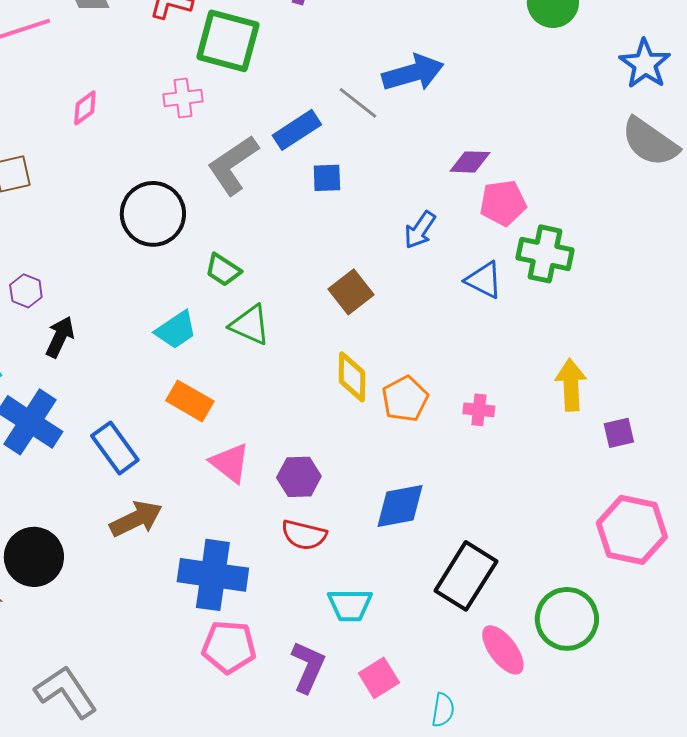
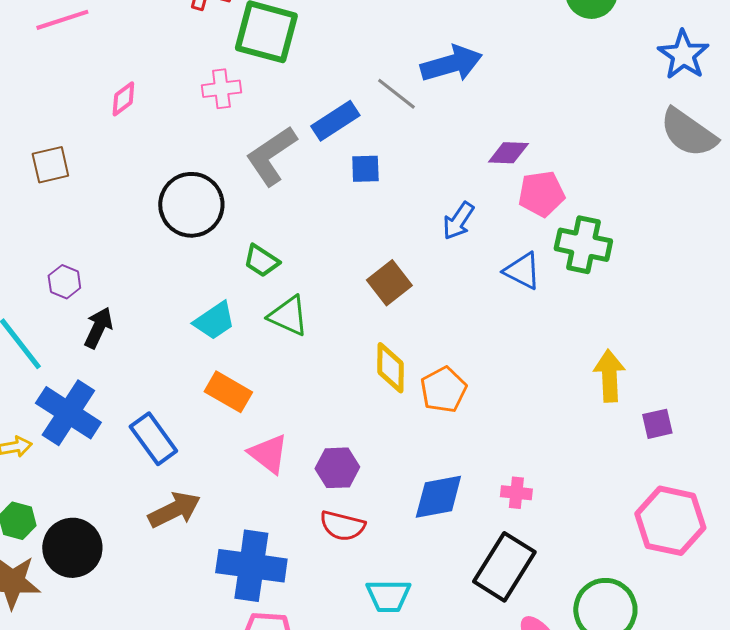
pink cross: (479, 410) -> (516, 493), moved

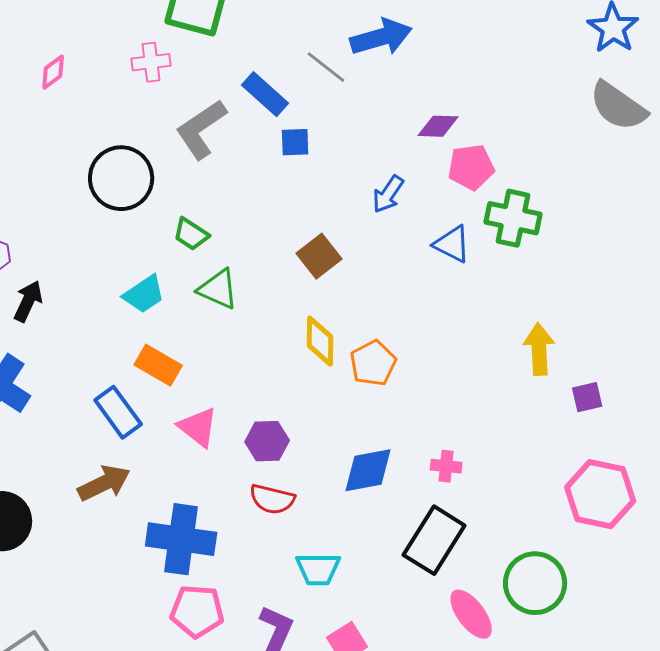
blue rectangle: (335, 121) -> (265, 94), turned 75
blue rectangle: (153, 439) -> (118, 412), moved

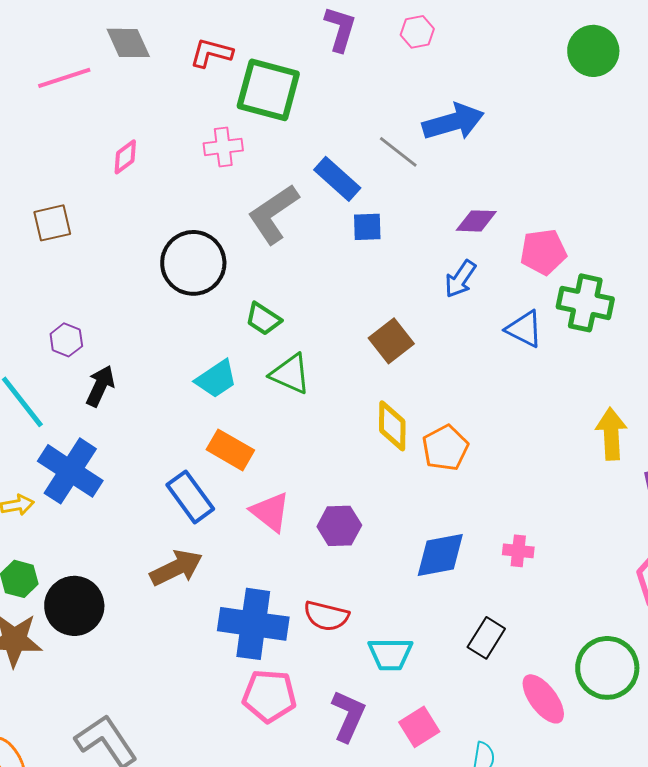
purple diamond: (438, 126) -> (476, 221), moved
red semicircle: (272, 499) -> (326, 616), moved
black rectangle: (434, 540) -> (486, 638), moved, size x0.6

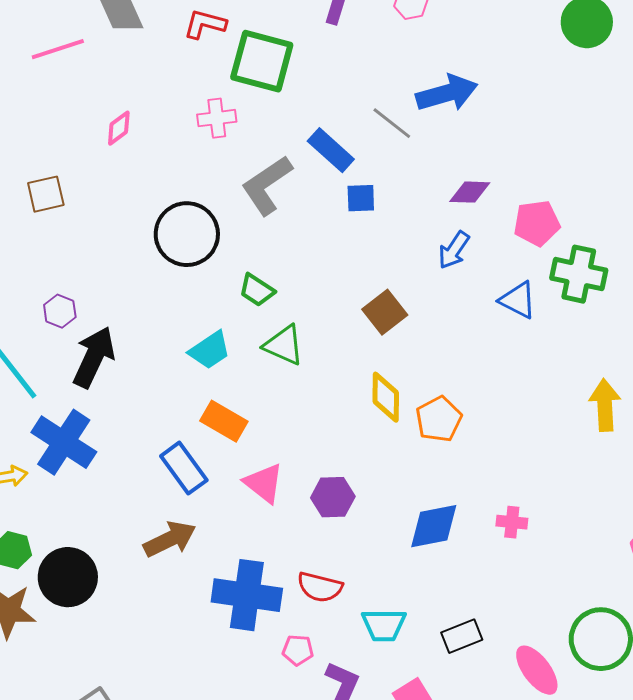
black arrow: (100, 386) -> (94, 357), size x1.5
black rectangle: (486, 638) -> (462, 636), moved, turned 36
pink pentagon: (269, 696) -> (298, 650), moved, size x0.6

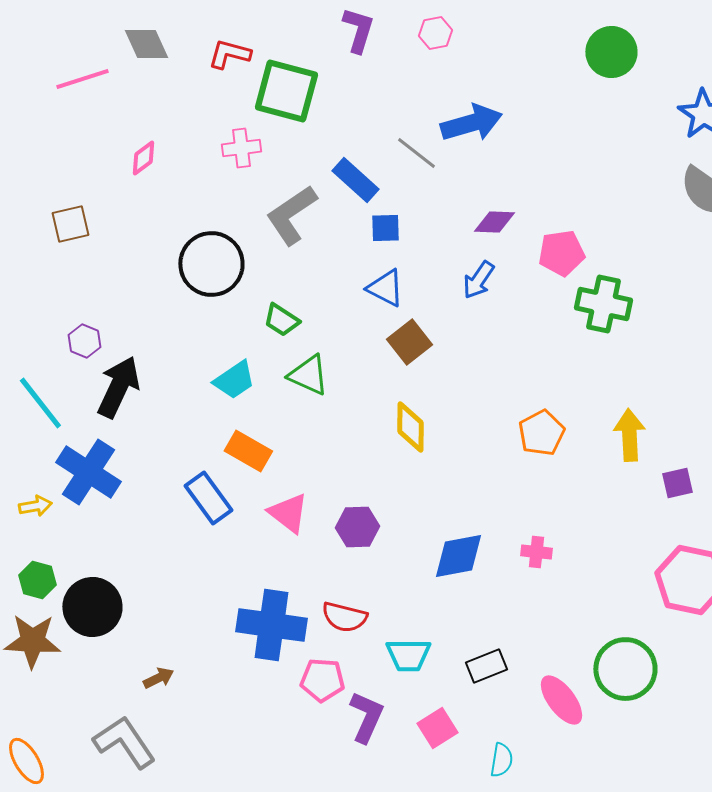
blue triangle: (518, 300) -> (385, 288), moved
orange pentagon: (439, 419) -> (541, 433), moved
brown arrow: (170, 539) -> (158, 678), moved, size x0.6
pink pentagon: (298, 650) -> (322, 680), size x1.4

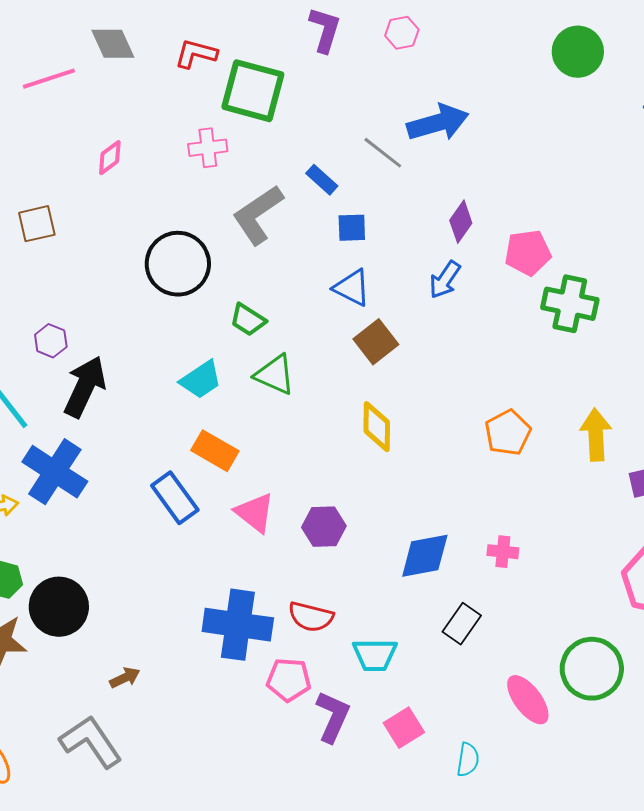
blue rectangle: (355, 180) -> (322, 180), size x0.7
purple diamond: (494, 222) -> (461, 222), turned -57
black rectangle: (486, 666) -> (462, 624), moved, turned -33

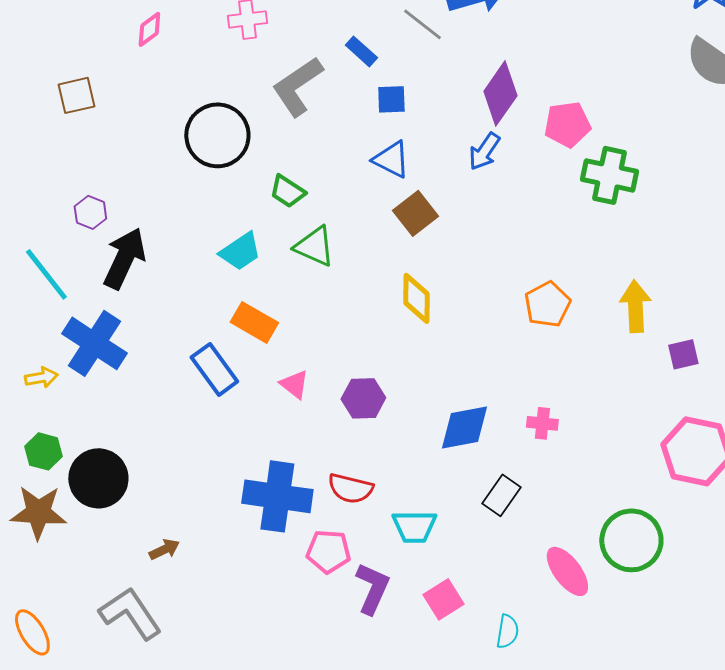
purple diamond: (461, 222) -> (500, 93), size x1.5
pink triangle: (255, 513) -> (294, 384), size x0.7

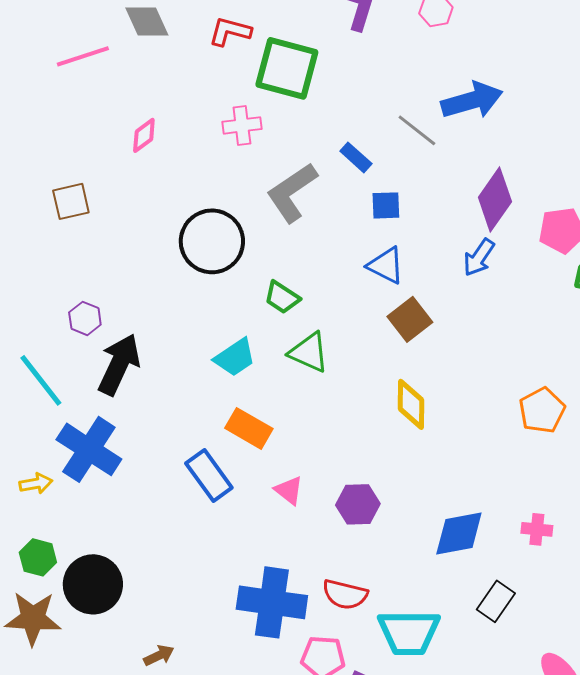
cyan trapezoid: (414, 526) -> (409, 632), size x1.4

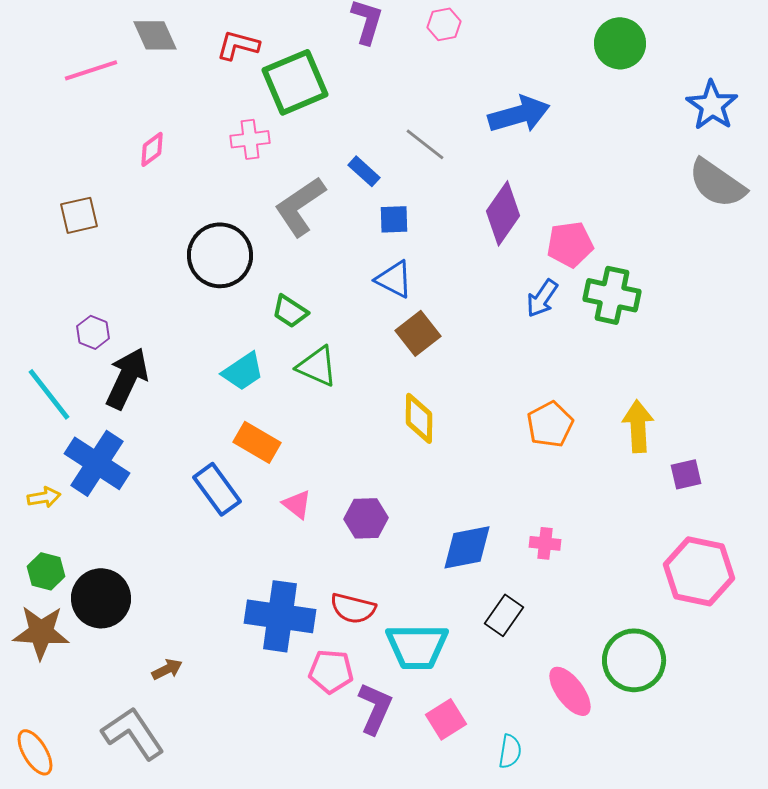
green square: (287, 68) -> (295, 82), turned -38
blue arrow: (472, 100) -> (519, 114), moved
blue arrow: (479, 257) -> (542, 298), moved

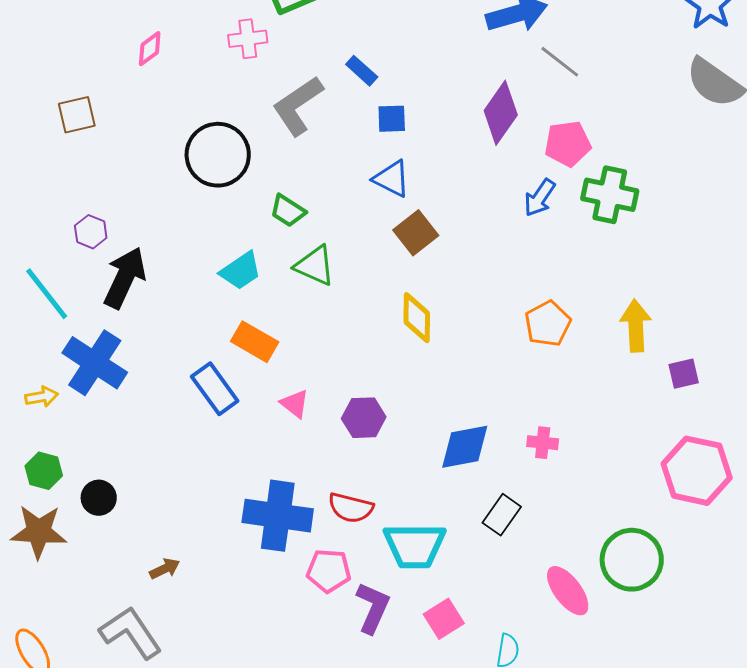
gray line: (425, 144) -> (560, 62), moved
black circle: (101, 598) -> (99, 498), size x0.6

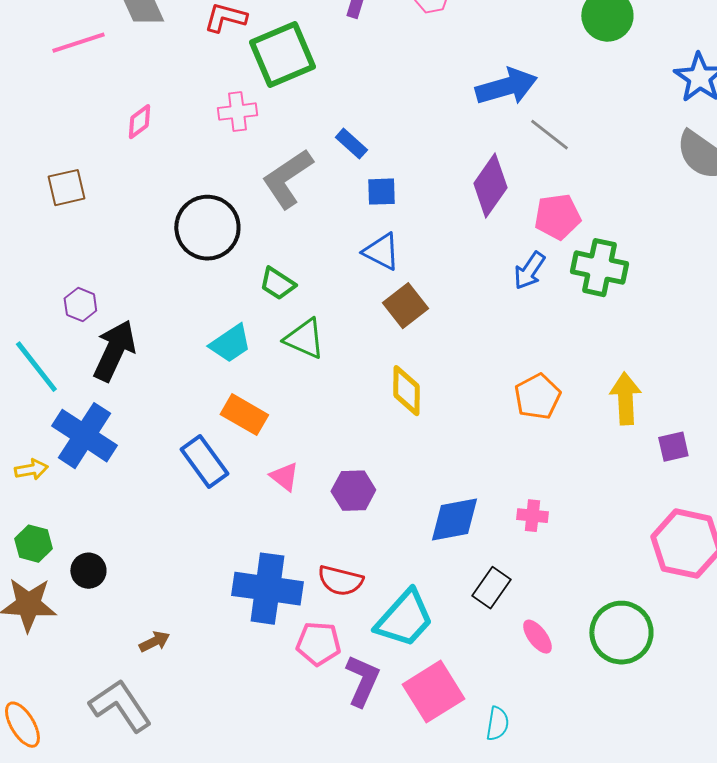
cyan trapezoid: (415, 546) -> (404, 619), turned -48
pink ellipse: (568, 591) -> (537, 637), moved, size x0.7
pink square: (444, 619) -> (433, 692), size x1.5

